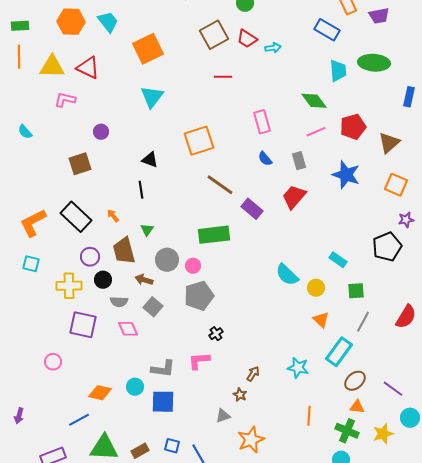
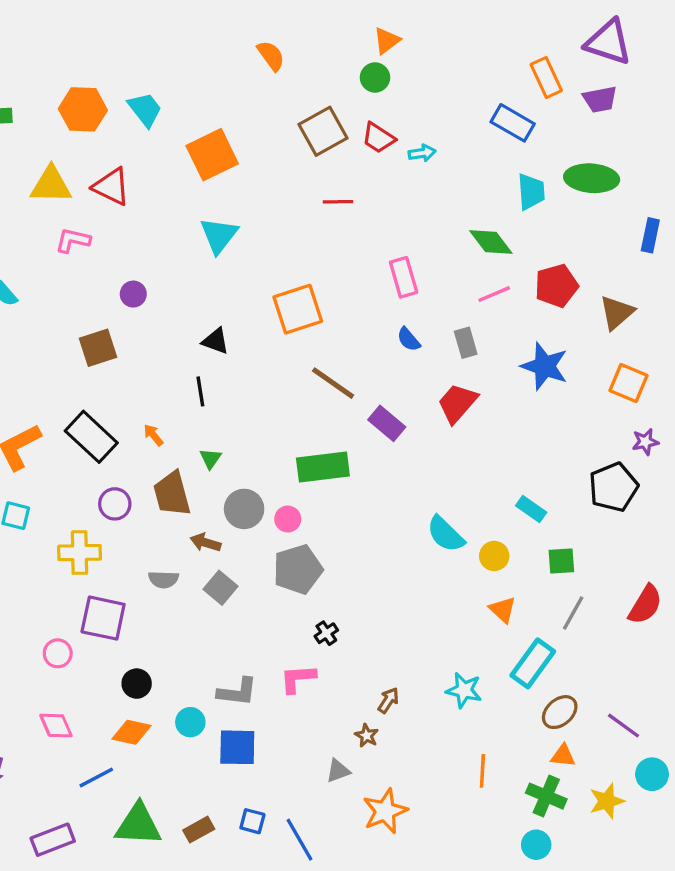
black circle: (103, 280) -> (137, 684), moved
pink diamond: (128, 329) -> (56, 726), moved
pink circle: (53, 362) -> (58, 653), moved

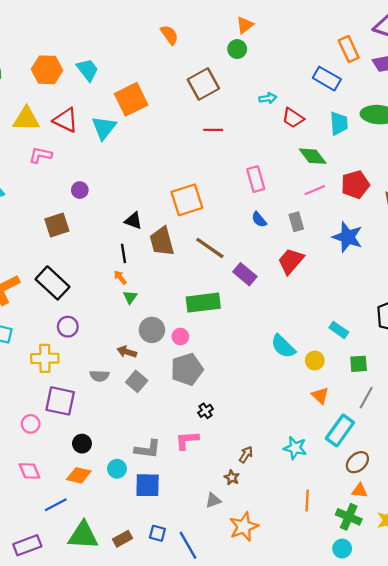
red trapezoid: (378, 138) -> (293, 118), moved
cyan triangle: (219, 235) -> (104, 128), moved
orange arrow: (153, 435) -> (120, 277), moved
brown trapezoid: (172, 494) -> (162, 241), moved

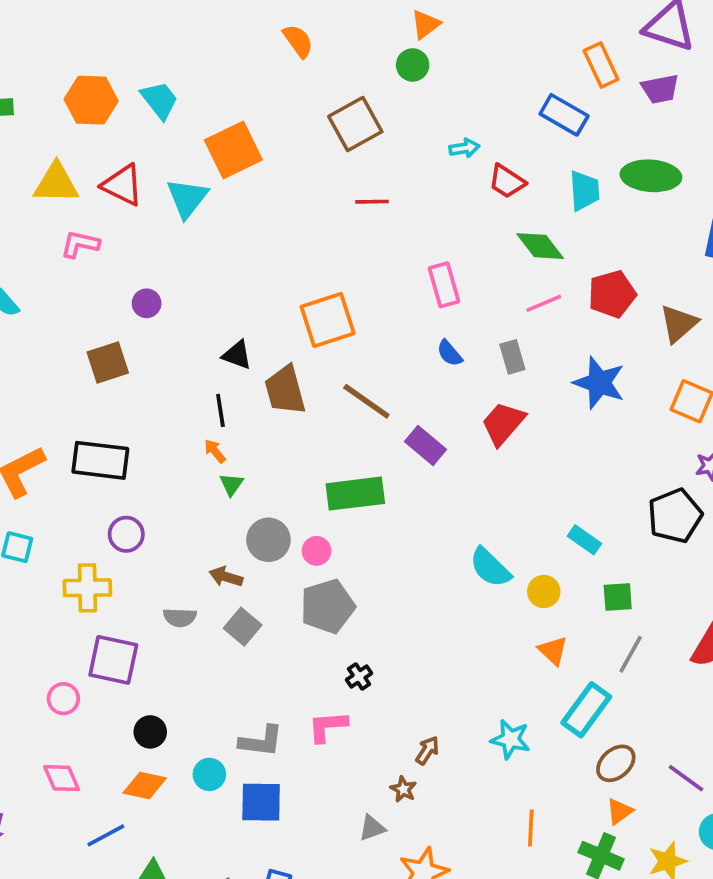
black rectangle: (52, 283) -> (100, 460), turned -36
orange triangle: (360, 491) -> (620, 811), turned -42

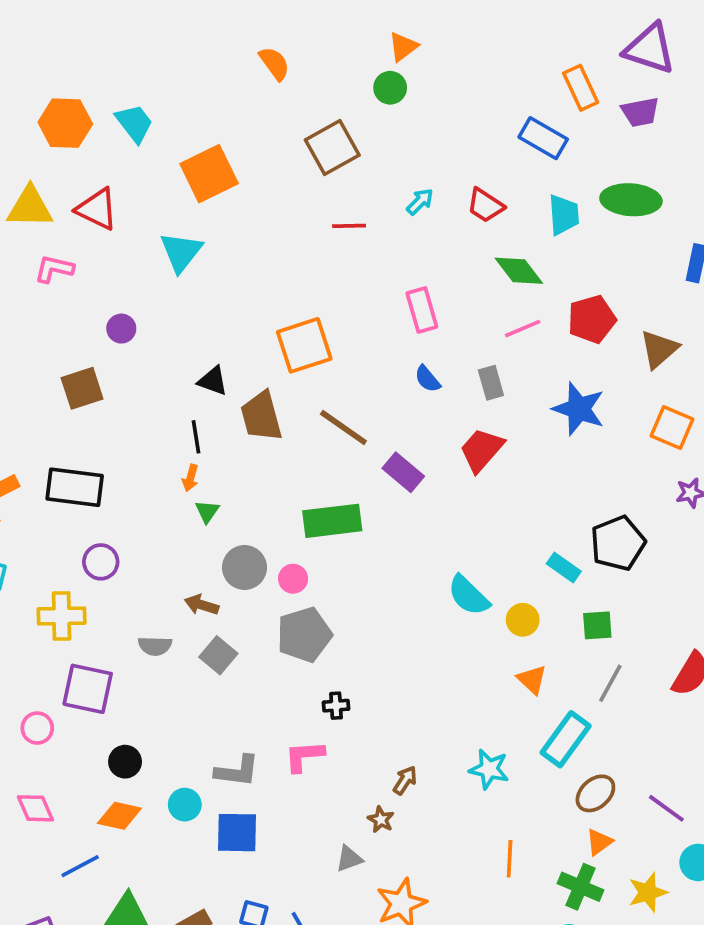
cyan arrow: (464, 148) -> (420, 202), moved, turned -36
cyan triangle: (187, 198) -> (181, 252), moved
orange arrow: (215, 451) -> (190, 478), turned -125
black pentagon: (675, 516) -> (618, 543), moved
black cross: (359, 676) -> (336, 706), turned 30

